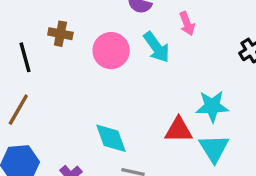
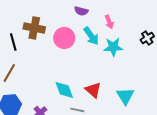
brown cross: (60, 34) -> (34, 28), size x1.5
cyan star: (212, 106) -> (113, 47), moved
red triangle: (179, 130) -> (93, 90), moved, turned 42

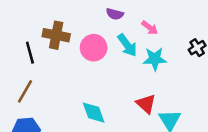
pink arrow: (109, 22) -> (150, 28), turned -32
red triangle: (93, 90) -> (146, 104), moved

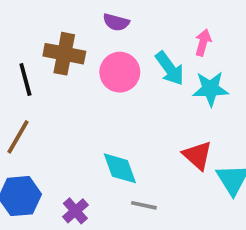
purple semicircle: (115, 14) -> (116, 22), moved
pink arrow: (150, 28) -> (203, 43), turned -112

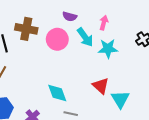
purple semicircle: (116, 22) -> (70, 17), moved

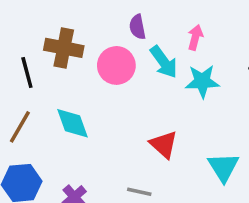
purple semicircle: (70, 17) -> (137, 27), turned 64
red triangle: (101, 86) -> (164, 144), moved
cyan diamond: (57, 93) -> (73, 123), moved

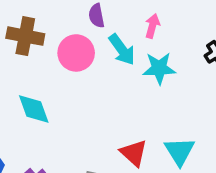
red triangle: (164, 144) -> (134, 153), moved

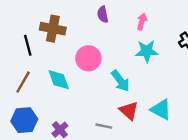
cyan arrow: (122, 50) -> (121, 81), moved
pink circle: (76, 53) -> (88, 58), moved
cyan triangle: (180, 151) -> (161, 109), turned -30

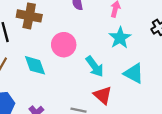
cyan star: (147, 51) -> (120, 38), turned -30
cyan triangle: (161, 109) -> (134, 73), moved

